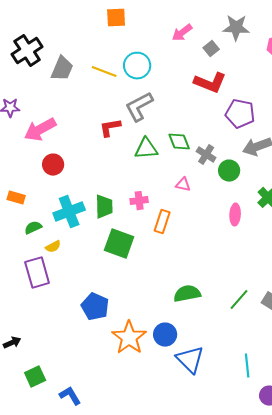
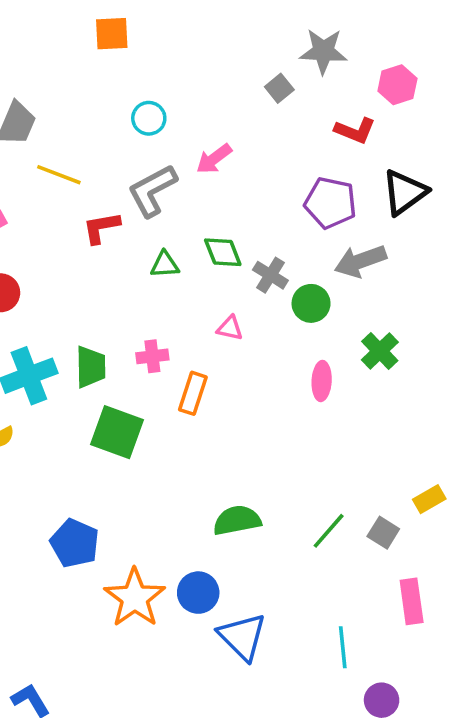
pink arrow: (182, 33) -> (214, 159), moved
cyan circle: (137, 66) -> (149, 118), size x0.7
yellow line: (104, 72) -> (59, 175), moved
red L-shape: (210, 83) -> (355, 131), moved, size x0.7
green triangle: (146, 149) -> (165, 265), size x0.7

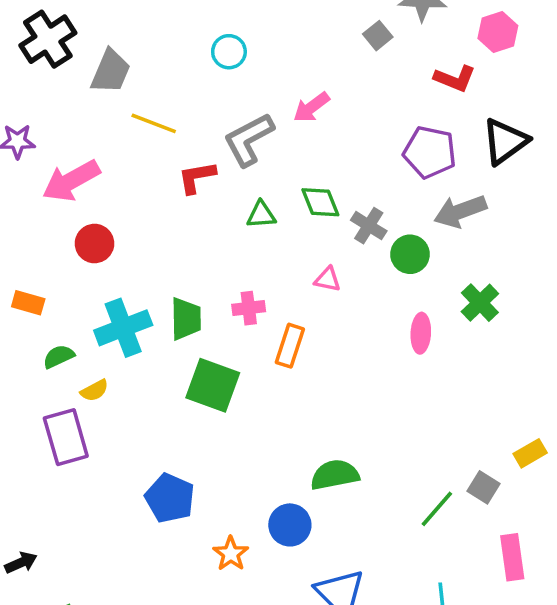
cyan circle: (149, 118) -> (229, 52), moved
green line: (329, 531) -> (437, 509), moved
blue circle: (198, 593) -> (290, 525), moved
orange star: (135, 598) -> (231, 554), size x0.6

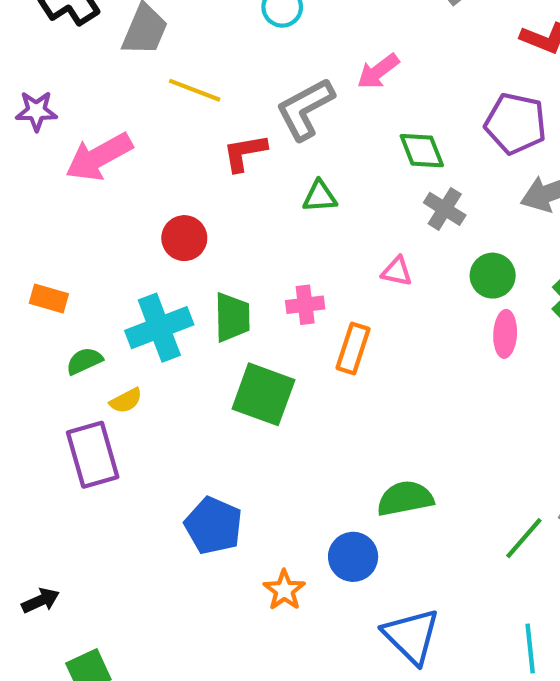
green diamond: (320, 202) -> (422, 151), moved
red circle: (94, 244) -> (184, 238), moved
green circle: (410, 254) -> (493, 276), moved

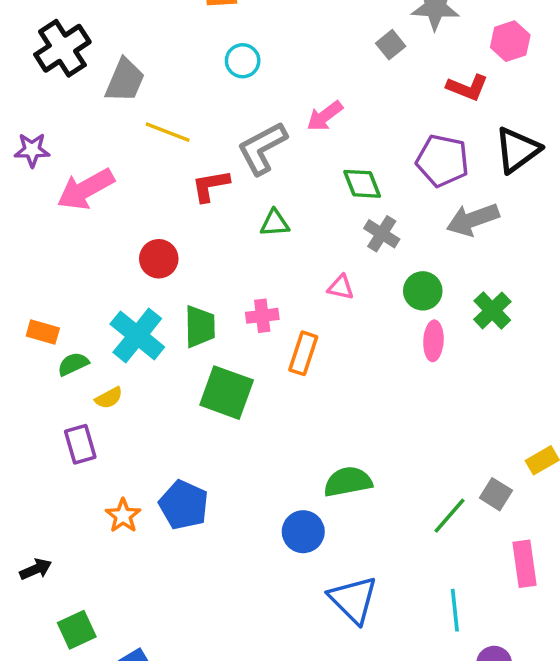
orange rectangle: (49, 299) -> (43, 332), moved
cyan cross: (159, 328) -> (137, 335), turned -30
purple rectangle: (93, 455) -> (80, 444), size x0.7
orange star: (284, 590) -> (123, 516), moved

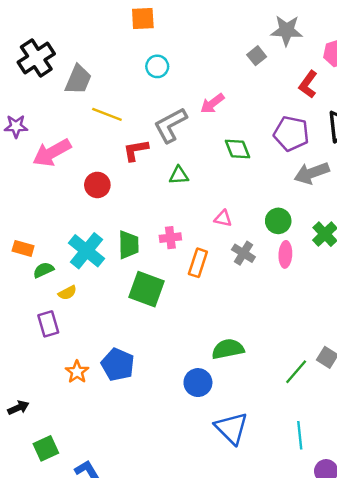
red L-shape: (467, 88) -> (308, 84), turned 104
gray cross: (382, 234) -> (243, 253), moved
red circle: (159, 259) -> (97, 185), moved

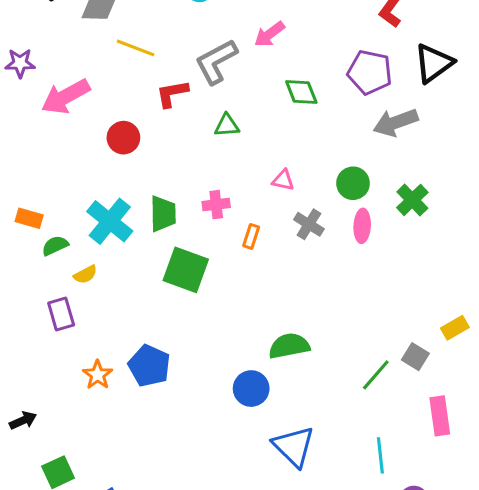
orange rectangle: (198, 263) -> (251, 236), size x0.7

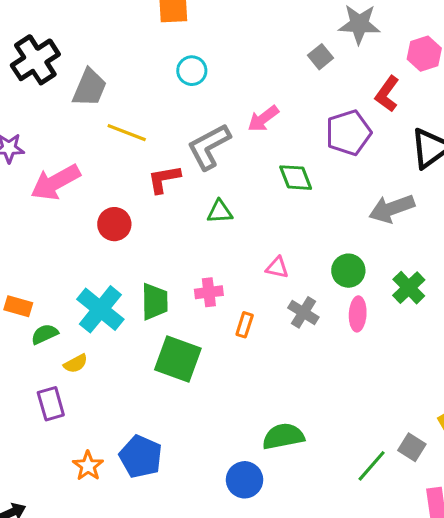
purple pentagon: (370, 72) -> (348, 133), moved, turned -30

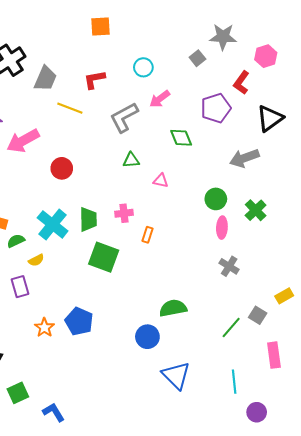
cyan circle: (192, 71) -> (143, 67), moved
red L-shape: (164, 179) -> (94, 80), moved
pink triangle: (277, 267) -> (161, 181), moved
gray cross: (303, 312) -> (229, 266), moved

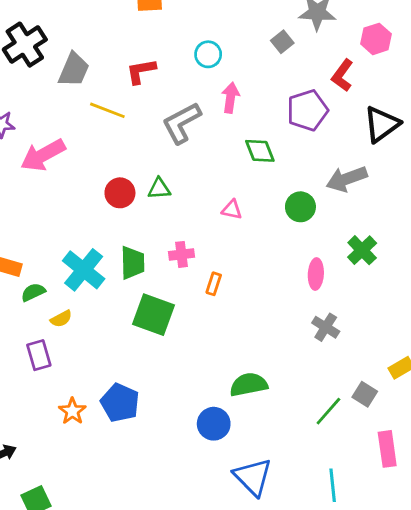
pink arrow: (160, 99) -> (230, 98), turned 135
green triangle: (131, 160) -> (159, 189), moved
red circle: (62, 168) -> (120, 193), moved
green circle: (216, 199) -> (300, 207), moved

